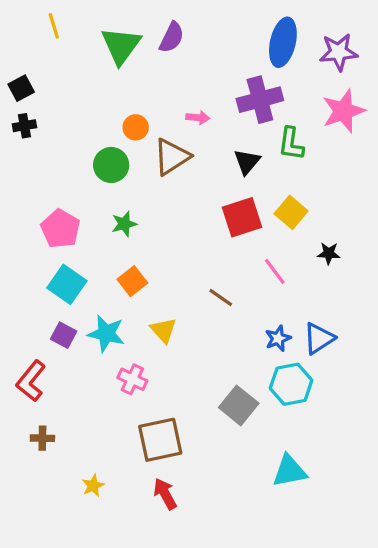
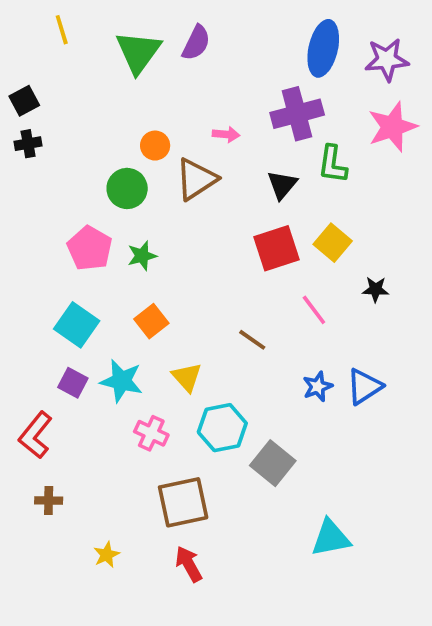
pink pentagon: (60, 229) -> (90, 248), moved
cyan hexagon: (291, 384) -> (222, 428), moved

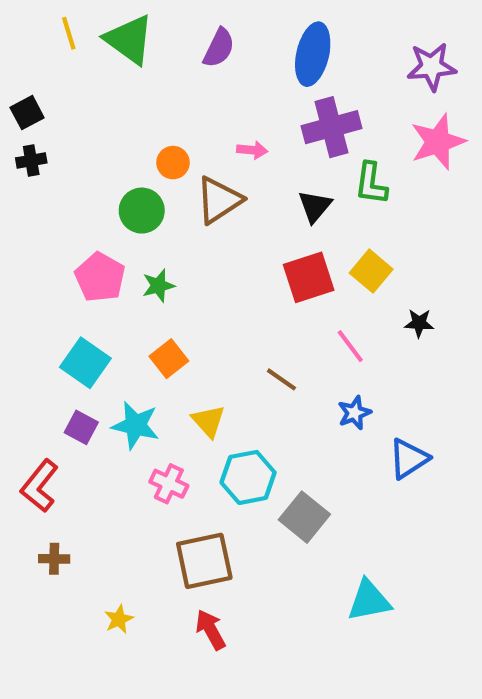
blue ellipse: (323, 48) -> (313, 54), moved
green triangle: (138, 52) -> (129, 40), moved, turned -30
blue star: (318, 387) -> (354, 413), moved
blue triangle: (364, 387) -> (409, 459), moved

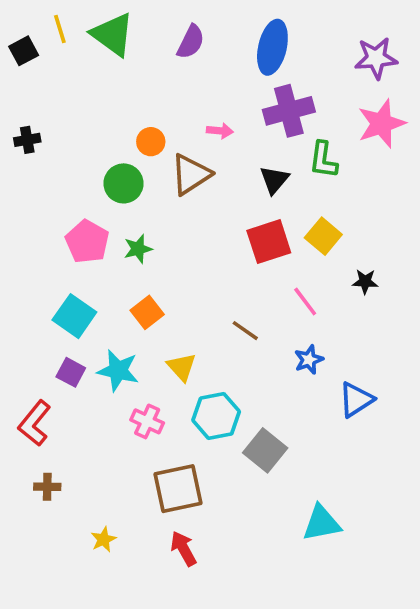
black square: (27, 113) -> (24, 51), moved

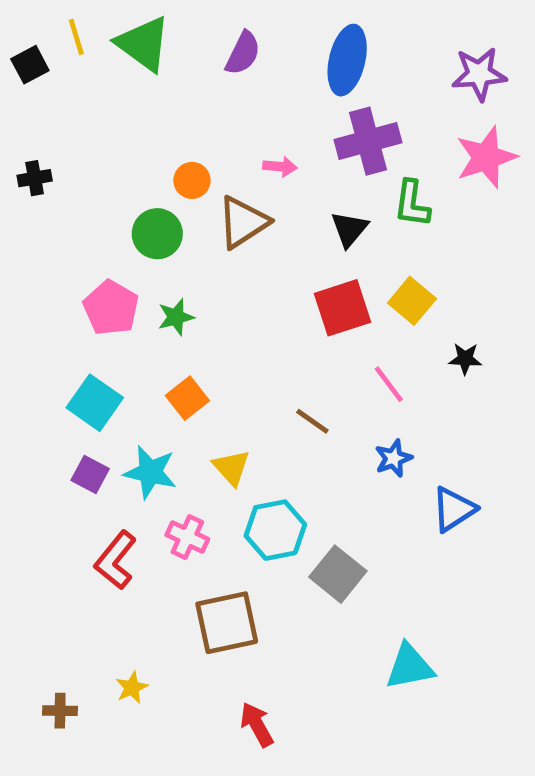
red L-shape: (35, 423) -> (116, 560), moved
brown cross: (47, 487) -> (60, 711), moved
red arrow: (183, 549) -> (257, 725), moved

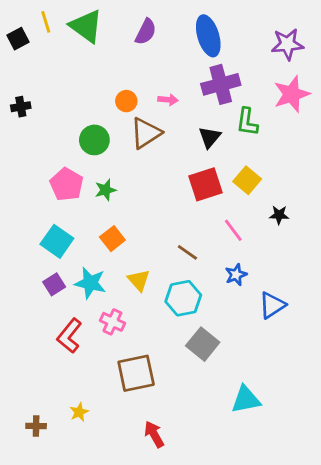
blue ellipse: (347, 60) -> (208, 36), turned -30
orange circle: (192, 180) -> (126, 101), moved
purple square: (90, 475) -> (54, 284), turned 30
cyan hexagon: (275, 530) -> (183, 298), moved

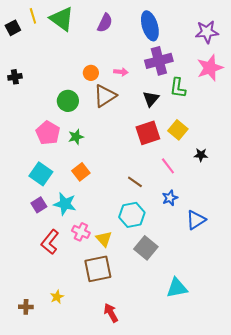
yellow triangle: (139, 280) -> (104, 239), moved

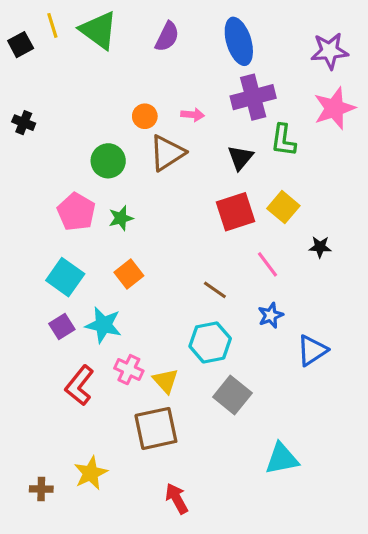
black cross: (15, 77) -> (24, 123), turned 32
yellow star: (57, 297) -> (91, 473), size x1.5

